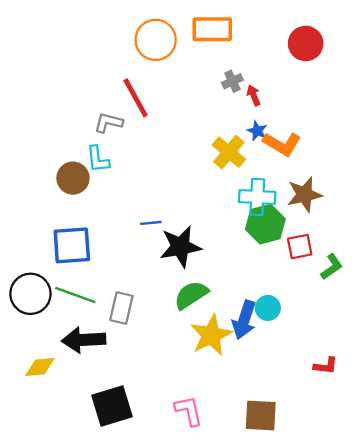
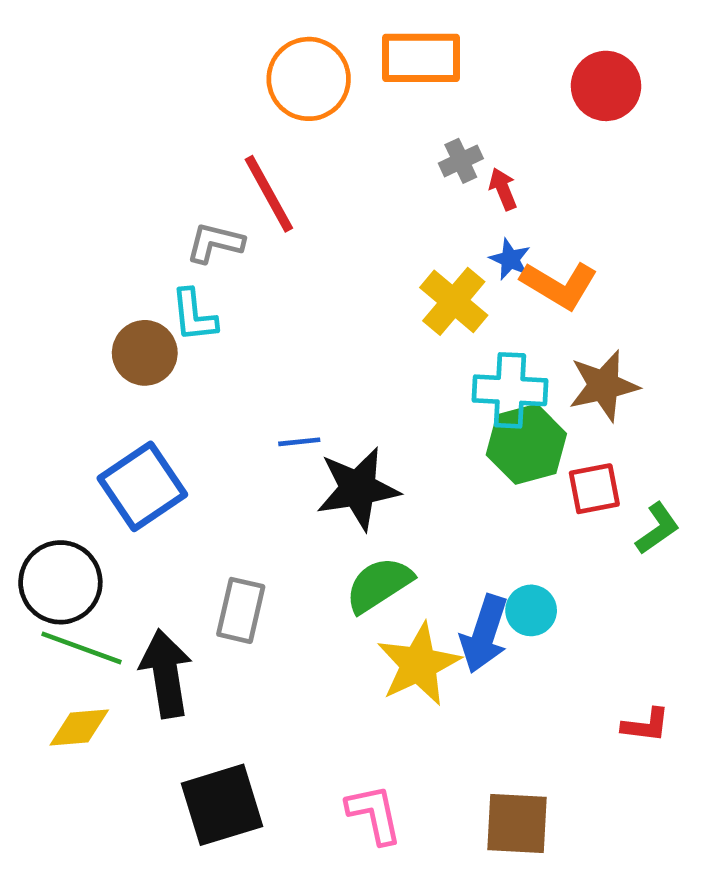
blue square: (72, 245) -> (142, 486), turned -30
green line: (75, 295) -> (82, 648), moved
black arrow: (84, 340) -> (166, 674), turned 84

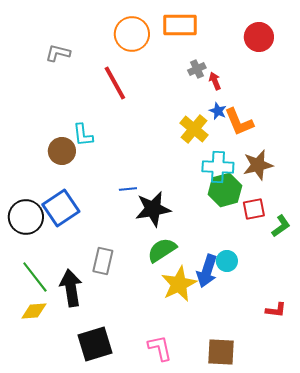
gray L-shape: (215, 243) -> (58, 53), moved
orange L-shape: (559, 285) -> (239, 122), turned 36
black circle: (60, 582) -> (26, 217), moved
green line: (82, 648) -> (35, 277), turned 32

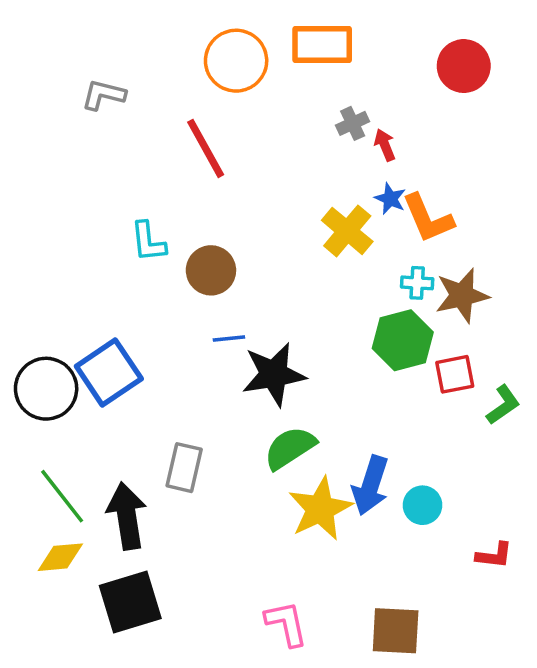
brown circle: (62, 151) -> (211, 270), moved
cyan cross: (218, 167) -> (417, 283), moved, size x0.6
cyan circle: (227, 261) -> (422, 505), moved
black square: (95, 344) -> (130, 602), moved

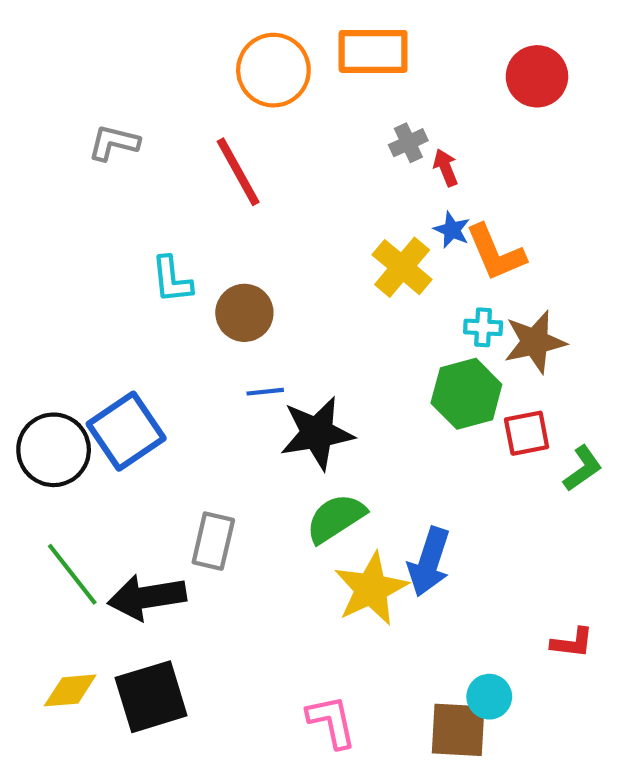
gray L-shape: (103, 95) -> (114, 143), moved
cyan circle: (422, 505) -> (489, 697), moved
black arrow: (127, 516) -> (147, 597), turned -90
yellow diamond: (60, 557) -> (70, 690), moved

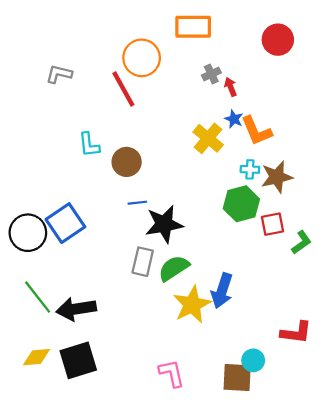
orange circle: (273, 70) -> (142, 58), moved
gray rectangle: (213, 541) -> (143, 262), moved
red L-shape: (572, 643) -> (296, 332), size x1.4

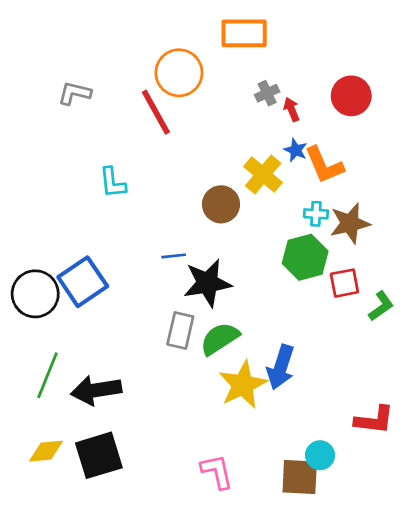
red circle: (278, 40) -> (351, 96), moved
brown circle: (127, 162) -> (221, 204), moved
green line: (38, 297) -> (47, 375), turned 60

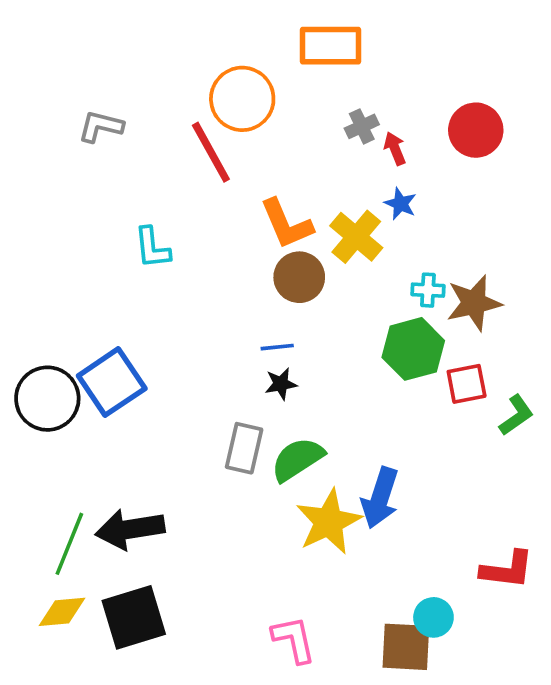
orange L-shape: (324, 165) -> (286, 224), moved
blue line: (174, 256) -> (277, 347), moved
black star: (207, 283) -> (281, 384), size x0.5
green line: (47, 375) -> (69, 544), moved

